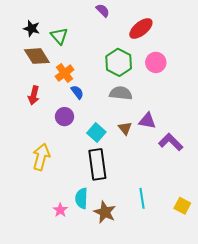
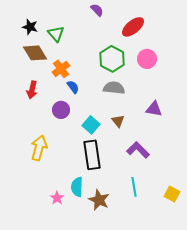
purple triangle: (147, 121) -> (154, 109), moved
purple L-shape: (171, 142) -> (138, 150), moved

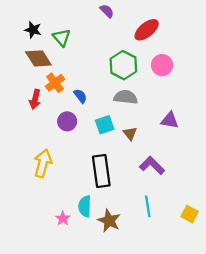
orange cross: (61, 69) -> (55, 83), moved
cyan square: (91, 125) -> (105, 125), moved, turned 30

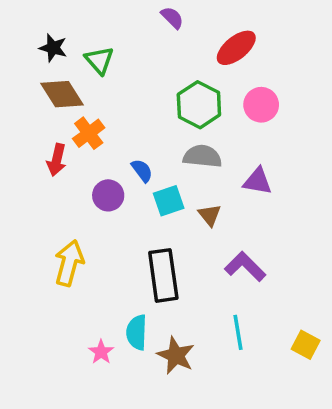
blue semicircle: (80, 96) -> (142, 171), moved
purple triangle: (170, 120) -> (258, 181), moved

